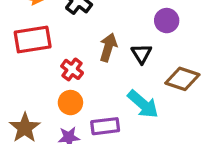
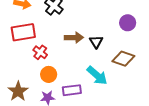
purple circle: (167, 21) -> (128, 23), moved
brown arrow: (108, 47) -> (74, 38), turned 72
red cross: (72, 69) -> (40, 52), moved

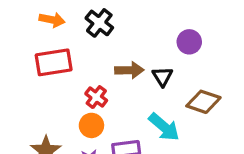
purple circle: (128, 23) -> (189, 42), moved
red cross: (40, 52) -> (96, 97), moved

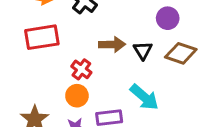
brown diamond: (203, 102) -> (181, 53), moved

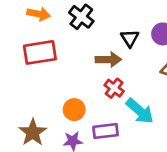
black triangle: (143, 50) -> (130, 38), moved
red cross: (81, 69) -> (114, 88), moved

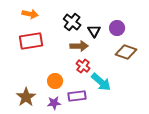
black cross: (81, 17) -> (72, 22), moved

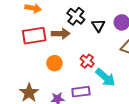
brown arrow: (79, 46) -> (61, 34), moved
orange circle: (55, 81) -> (54, 63), moved

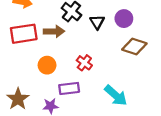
cyan arrow: (105, 77) -> (116, 95), moved
purple rectangle: (81, 92) -> (69, 88), moved

